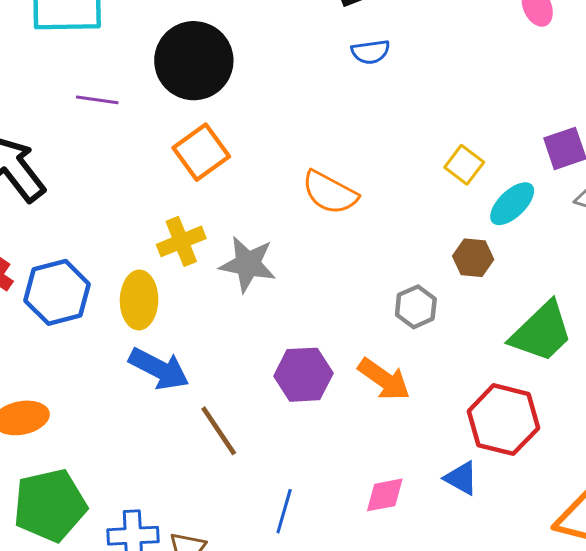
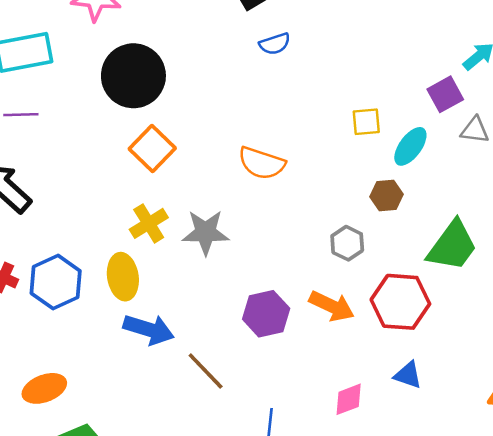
purple line: (97, 100) -> (21, 115), moved
yellow square: (464, 165) -> (366, 122), turned -32
red hexagon: (503, 420) -> (400, 302), moved

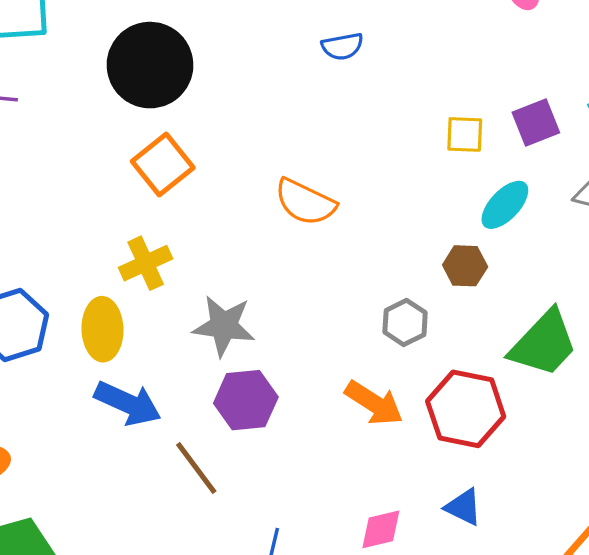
purple square: (445, 94) -> (536, 122), moved
yellow square: (366, 122) -> (465, 134), moved
gray star: (206, 232) -> (224, 326), moved
purple hexagon: (266, 314) -> (246, 400), moved

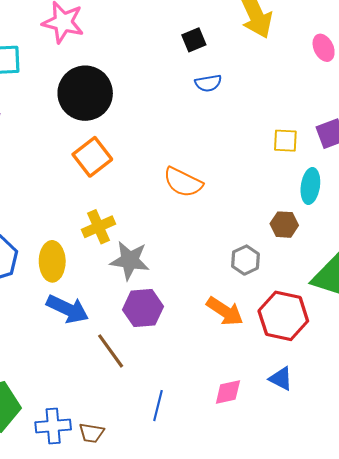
cyan ellipse: (505, 205) -> (310, 186), turned -36
yellow cross: (146, 263) -> (98, 227), moved

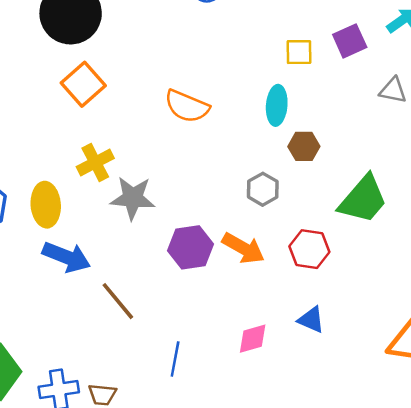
cyan ellipse: (310, 186) -> (277, 105), moved
purple hexagon: (143, 308) -> (191, 247), moved
red hexagon: (283, 316) -> (309, 249), size x0.7

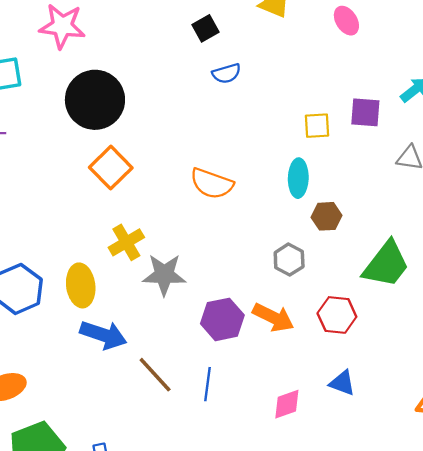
purple square: (350, 41) -> (365, 112), turned 32
blue line: (175, 359) -> (208, 384), moved

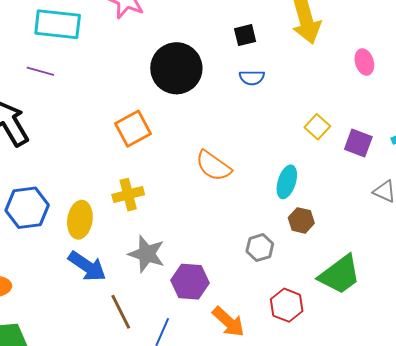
black circle: (95, 100) -> (176, 68), moved
yellow square: (317, 126) -> (317, 127), moved, turned 30
gray star: (164, 275) -> (147, 254), moved
orange arrow: (273, 317) -> (228, 322), moved

